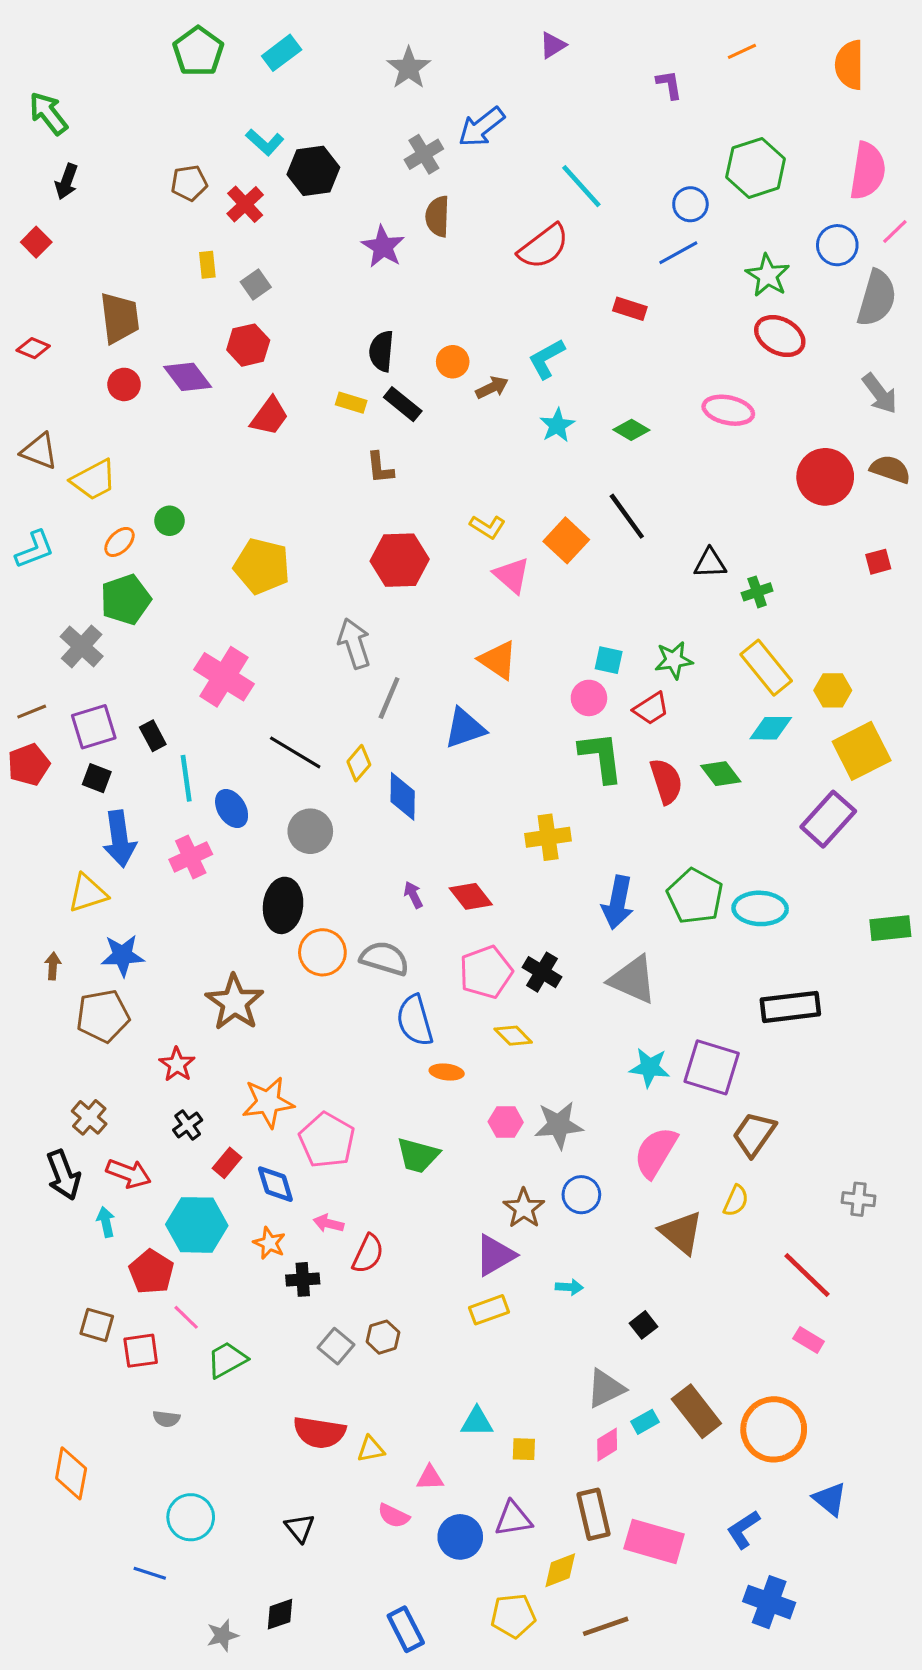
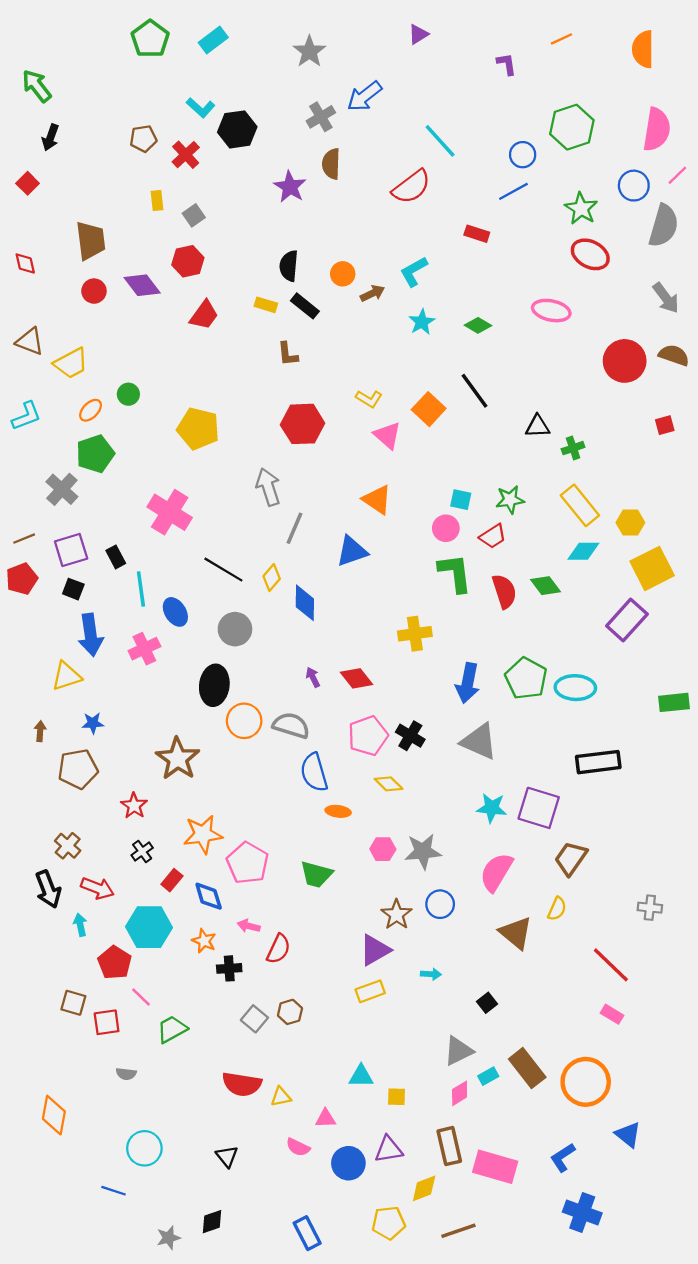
red diamond: (33, 348) -> (25, 264), turned 55
blue star: (123, 955) -> (93, 723), size x0.7

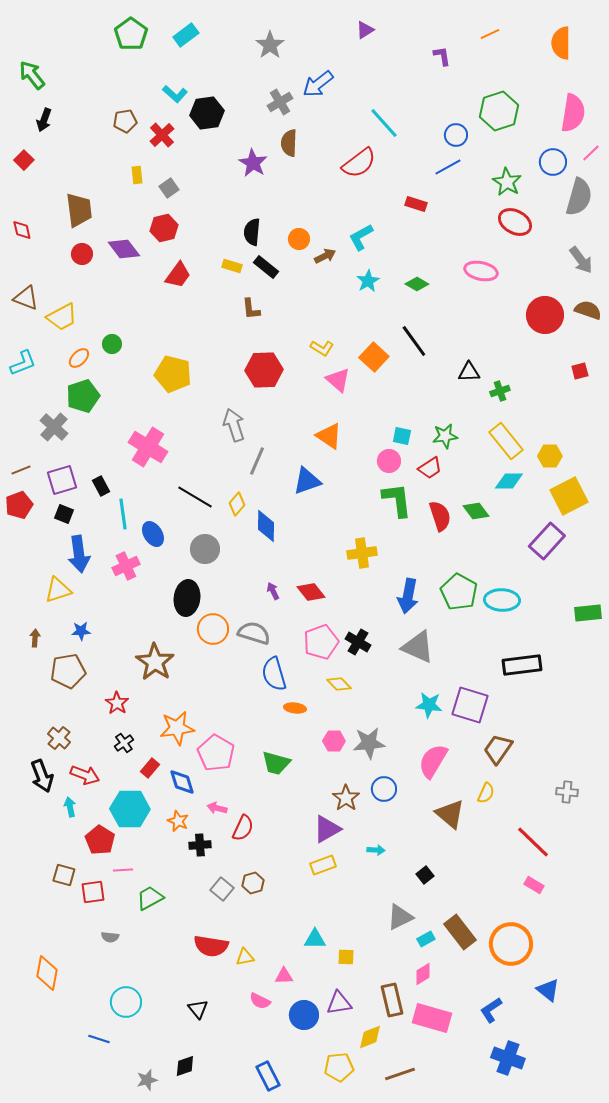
pink line: (141, 997) -> (123, 870), turned -48
pink diamond: (460, 1093) -> (423, 974), moved

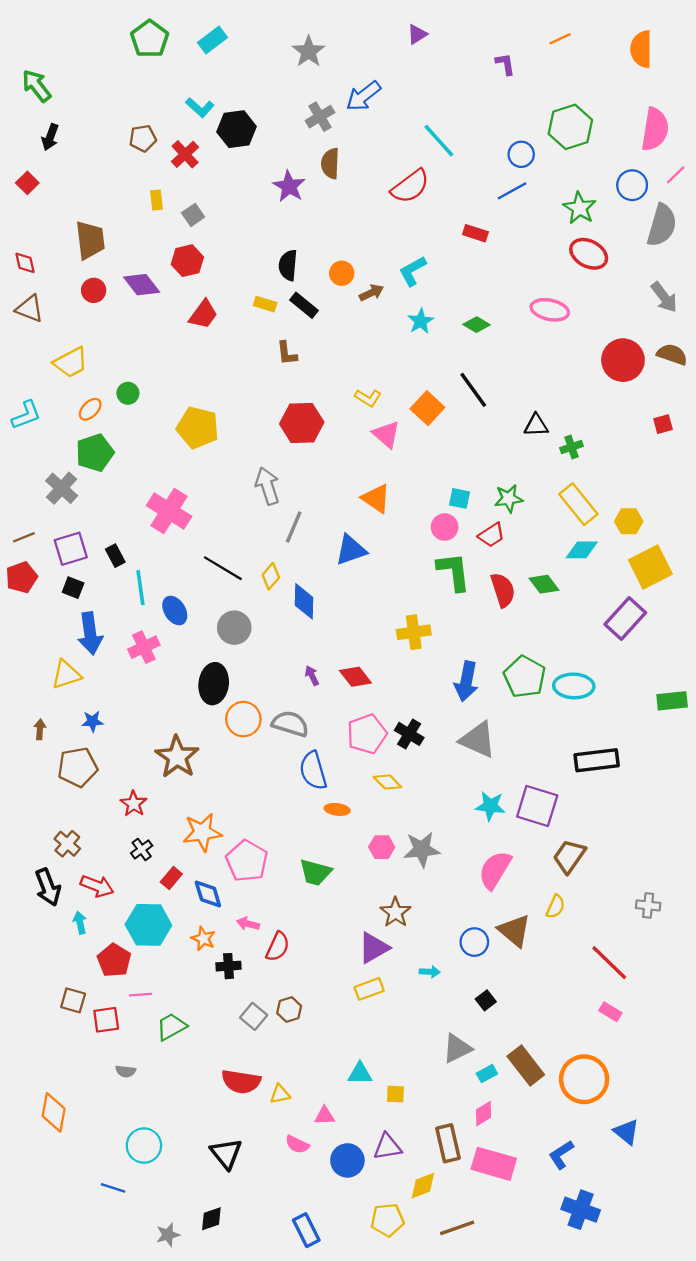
brown triangle: (26, 298) -> (30, 309), moved
blue circle: (384, 789) -> (474, 942), moved
black triangle: (198, 1009) -> (226, 1154), size x1.4

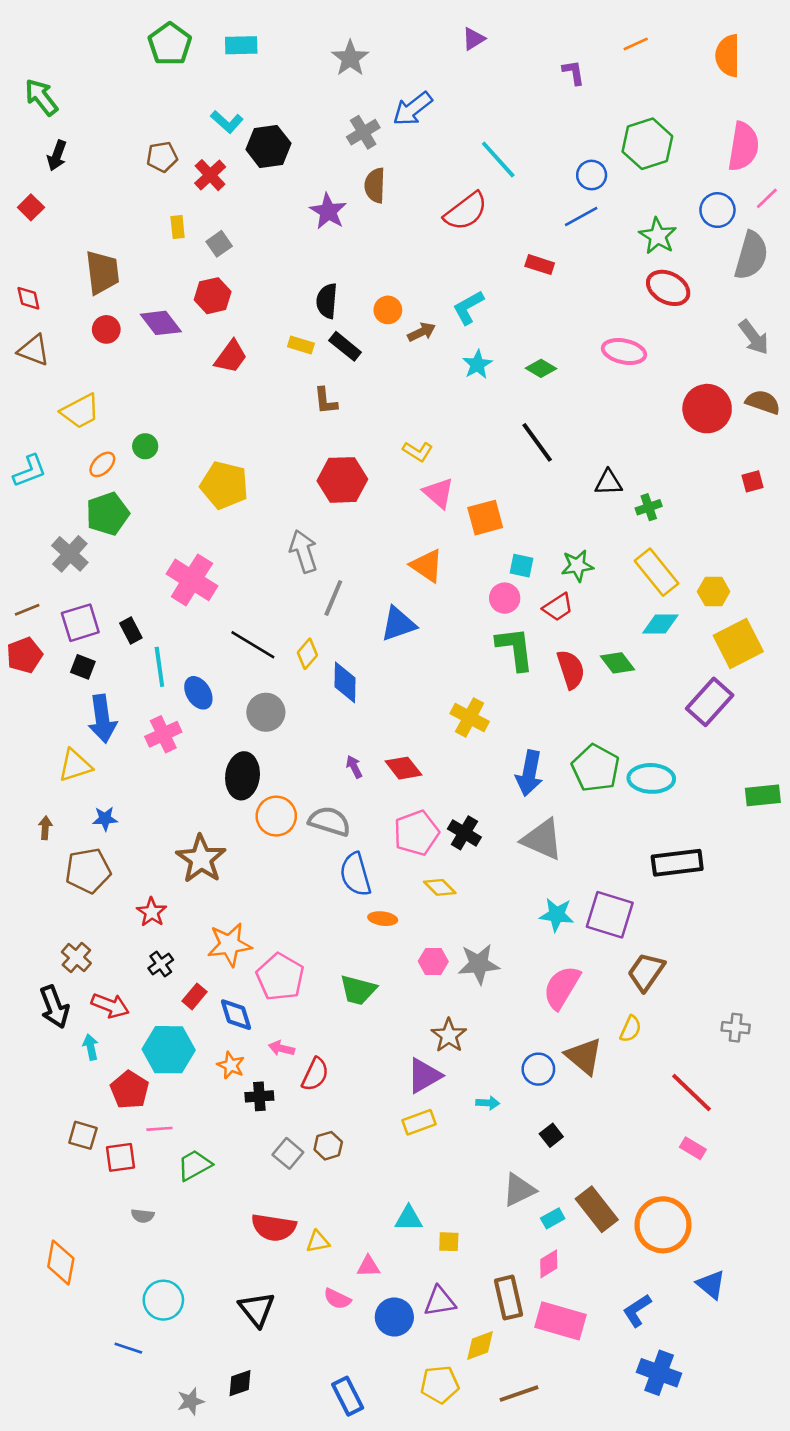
cyan rectangle: (213, 40) -> (241, 45), turned 36
orange square: (427, 408) -> (485, 518), moved, turned 32
yellow cross: (414, 632) -> (470, 717), turned 36

